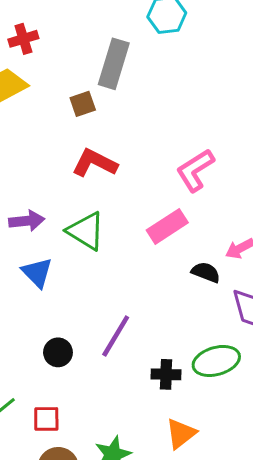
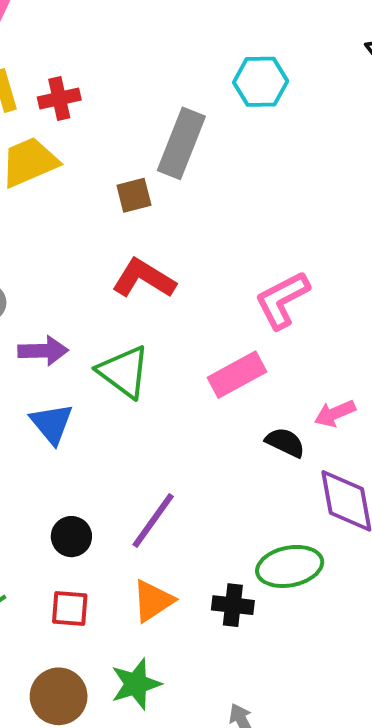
black cross: (166, 374) -> (233, 605), moved
red square: (46, 419) -> (70, 609), moved
orange triangle: (181, 434) -> (153, 601), moved

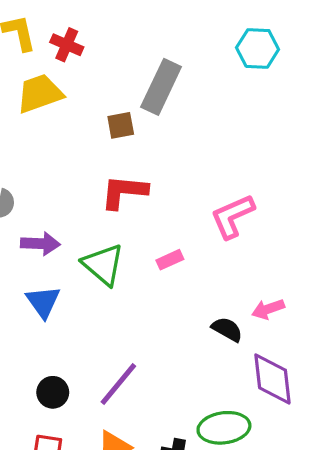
cyan hexagon: (261, 82) -> (258, 48), moved
red cross: (59, 99) -> (67, 45), turned 32
red L-shape: (144, 278) -> (124, 192), turned -30
pink rectangle: (237, 375) -> (170, 260), moved, size x0.6

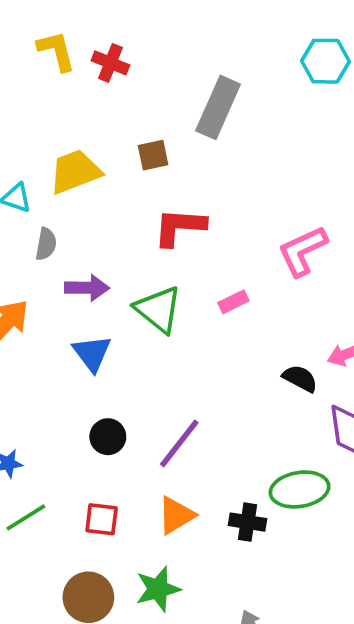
yellow trapezoid: (40, 93) -> (75, 172), moved
brown square: (121, 125) -> (153, 155), moved
black circle: (53, 392) -> (108, 437), moved

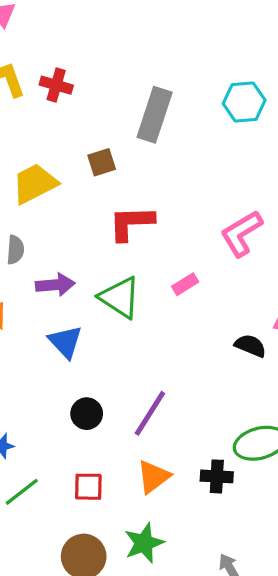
cyan hexagon: (325, 61) -> (244, 102), moved

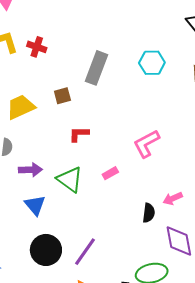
red L-shape: (131, 223) -> (79, 134), size x0.7
black semicircle: (250, 346) -> (149, 213), turned 72
black circle: (87, 414) -> (46, 250), size x1.6

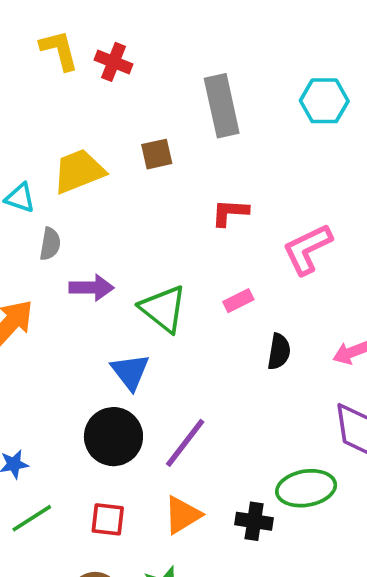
gray rectangle: (96, 68) -> (222, 106), turned -36
red L-shape: (79, 134) -> (230, 212), moved
blue triangle: (35, 205) -> (130, 372), moved
black semicircle: (149, 213) -> (279, 352), moved

